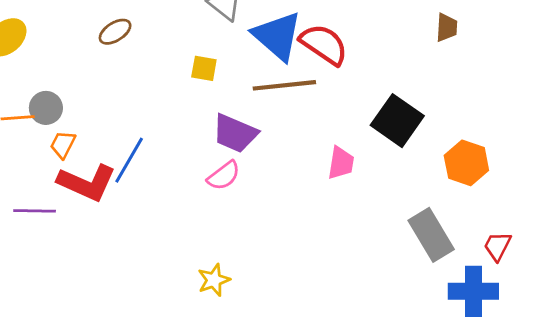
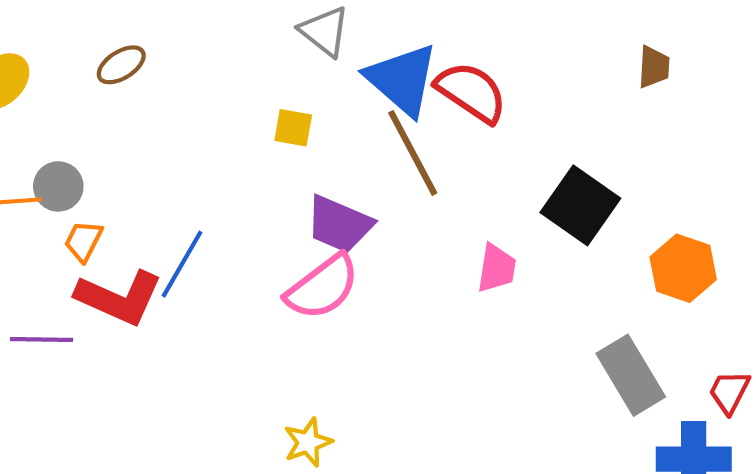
brown ellipse: (115, 32) -> (121, 65), moved
brown line: (284, 85) -> (413, 153), turned 68
pink semicircle: (224, 176) -> (323, 287), size x1.5

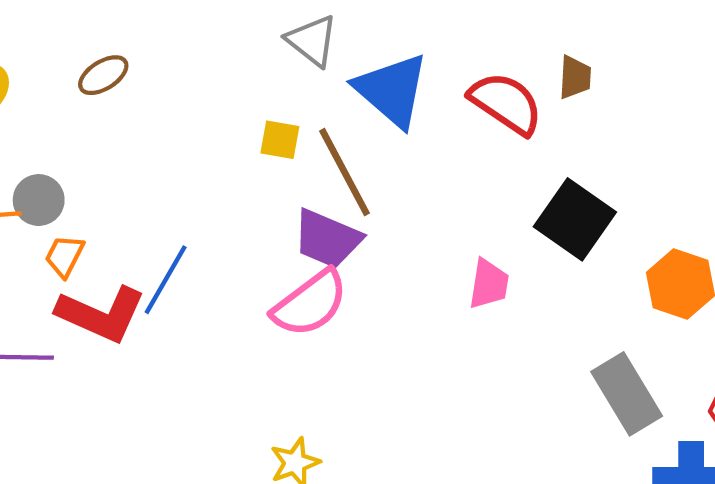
brown trapezoid: (654, 67) -> (575, 77), moved
red semicircle: (471, 92) -> (506, 103), moved
brown line: (413, 153) -> (344, 172), moved

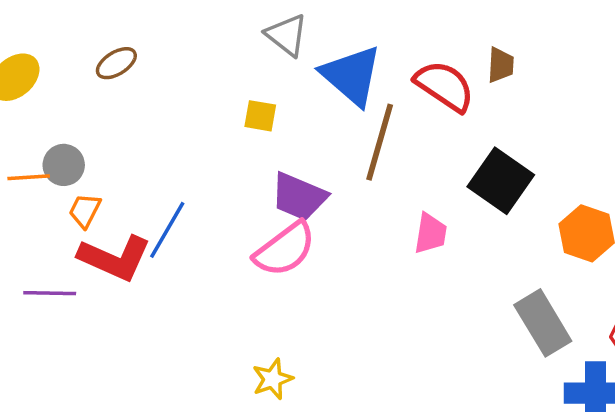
brown line: (344, 172) -> (380, 142), moved, turned 44

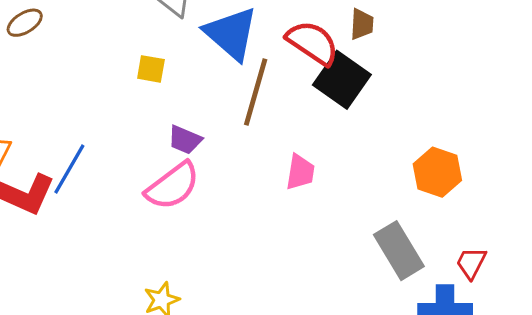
black square: (501, 181) -> (342, 80), moved
purple trapezoid: (299, 197) -> (185, 140), size x0.7

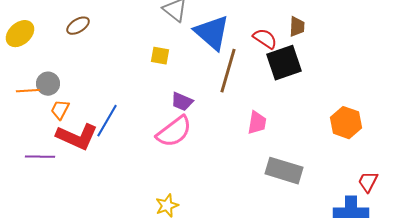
red semicircle: (313, 43) -> (265, 39), size x0.7
black square: (342, 80) -> (284, 63), turned 36
gray rectangle: (399, 251) -> (284, 171), moved, turned -42

